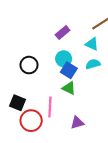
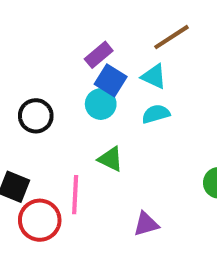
blue square: (69, 70) -> (111, 80), moved
purple triangle: (77, 123) -> (146, 224), moved

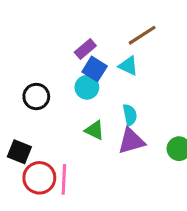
cyan semicircle: (156, 114) -> (130, 115), moved, turned 95
pink line: (75, 195) -> (64, 179), moved
purple triangle: (146, 224) -> (131, 141), moved, size x1.4

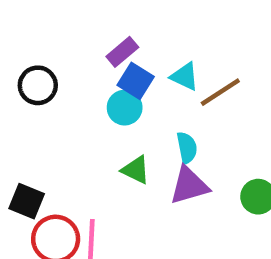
brown line: (142, 35) -> (220, 92), moved
black circle: (36, 97) -> (38, 85), moved

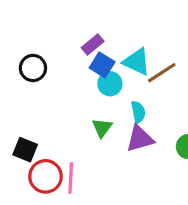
cyan triangle: (185, 76) -> (137, 62), size x1.4
cyan circle: (125, 108) -> (110, 84), moved
green triangle: (136, 170) -> (102, 128), turned 40

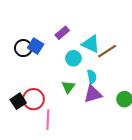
blue square: (102, 65) -> (36, 46), moved
black square: (25, 150) -> (18, 101), turned 35
red circle: (46, 176) -> (34, 99), moved

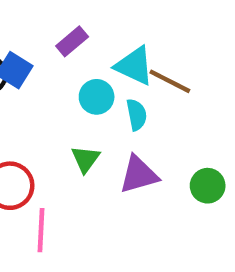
brown line: (107, 51) -> (170, 81), turned 60
cyan semicircle: (92, 77) -> (137, 115), moved

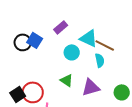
cyan semicircle: (137, 115) -> (100, 60), moved
green triangle: (85, 159) -> (67, 80), turned -32

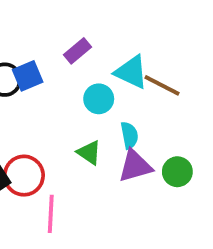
blue square: (35, 40) -> (28, 76), turned 35
cyan semicircle: (100, 60) -> (129, 135), moved
green circle: (122, 92) -> (177, 172), moved

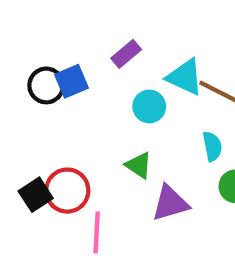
cyan semicircle: (129, 135) -> (212, 146), moved
purple triangle: (135, 166) -> (170, 203), moved

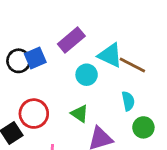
purple rectangle: (126, 54) -> (71, 40), size x1.4
red circle: (67, 191) -> (34, 114), moved

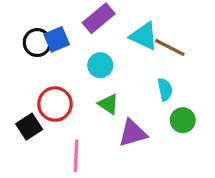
cyan circle: (87, 75) -> (100, 65), moved

